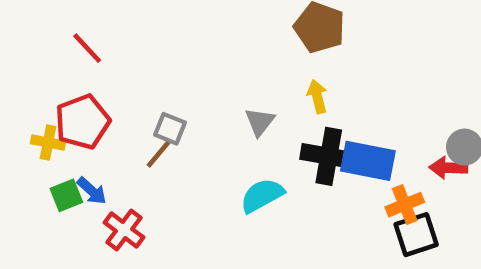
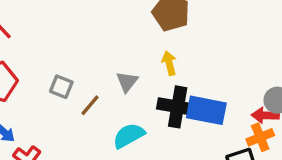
brown line: (158, 154) -> (90, 105), moved
orange cross: (405, 205) -> (260, 137), moved

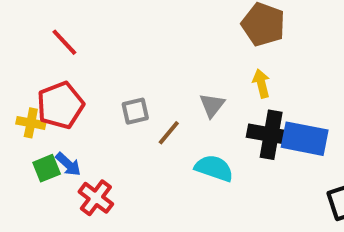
gray square: (61, 87) -> (135, 111), turned -35
cyan semicircle: (129, 136) -> (214, 168), turned 48

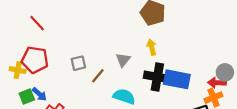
red pentagon: (60, 105) -> (35, 60), turned 30

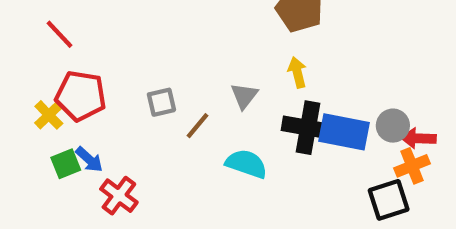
red line: (37, 23) -> (59, 34), moved
yellow cross: (18, 70) -> (49, 115), turned 35
gray circle: (225, 72) -> (393, 126), moved

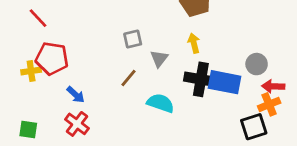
gray square: (161, 102) -> (133, 39), moved
yellow cross: (49, 115) -> (31, 71), turned 36
gray circle: (393, 126) -> (257, 64), moved
blue arrow: (89, 160) -> (76, 95), moved
green square: (66, 164) -> (28, 129), moved, turned 30

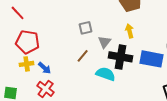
yellow cross: (31, 71) -> (27, 64), moved
black cross: (201, 79) -> (121, 57), moved

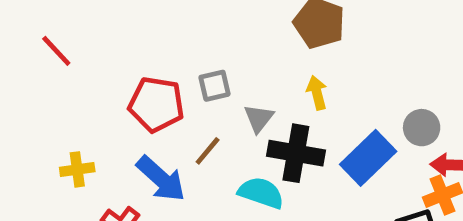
red pentagon: (28, 42) -> (156, 104), moved
blue rectangle: (152, 59) -> (368, 158), turned -55
blue arrow: (45, 68) -> (161, 179), moved, size x1.6

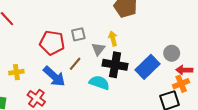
yellow arrow: (317, 93) -> (113, 39), moved

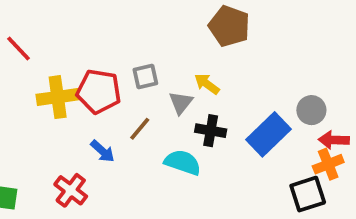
yellow arrow: (113, 39) -> (207, 84), turned -40
black cross: (115, 65) -> (211, 131), size x0.7
yellow cross: (16, 72) -> (58, 97), moved, size x1.5
blue arrow: (54, 76) -> (102, 151), size x0.6

